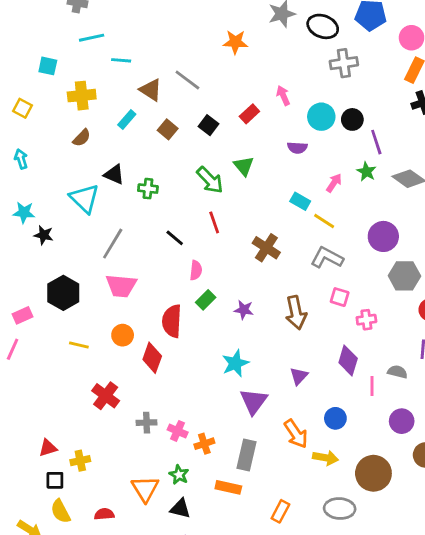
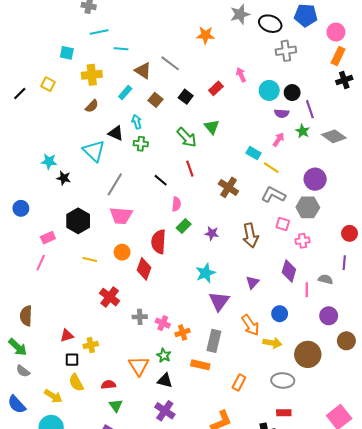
purple semicircle: (297, 148) -> (282, 113), moved
cyan arrow: (21, 159) -> (137, 122), moved
gray hexagon: (404, 276) -> (308, 207), moved

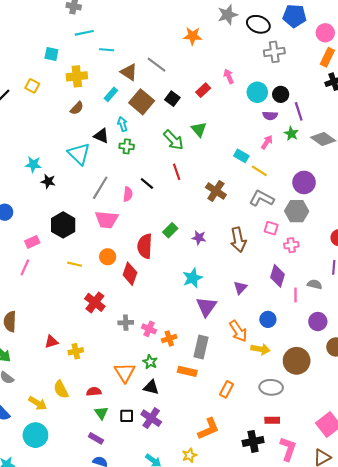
brown square: (155, 100) -> (142, 102), size x1.6
pink semicircle: (176, 204) -> (128, 194), moved
black square: (72, 360) -> (127, 416), moved

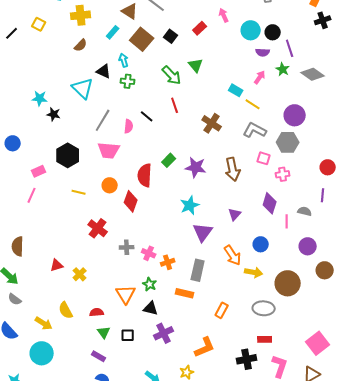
purple star: (199, 238) -> (196, 167), size x1.5
yellow cross: (76, 351) -> (80, 274), turned -32
purple cross: (151, 418) -> (164, 333), moved, turned 30

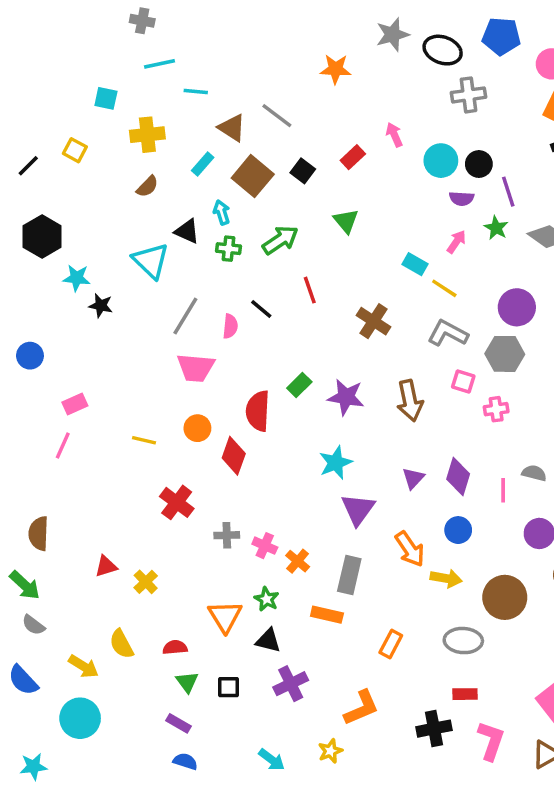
green arrow: (172, 75) -> (280, 240), moved, turned -80
black hexagon: (68, 155) -> (42, 237), moved
purple diamond: (270, 203) -> (458, 477), moved
orange cross: (168, 262) -> (298, 561), turned -32

